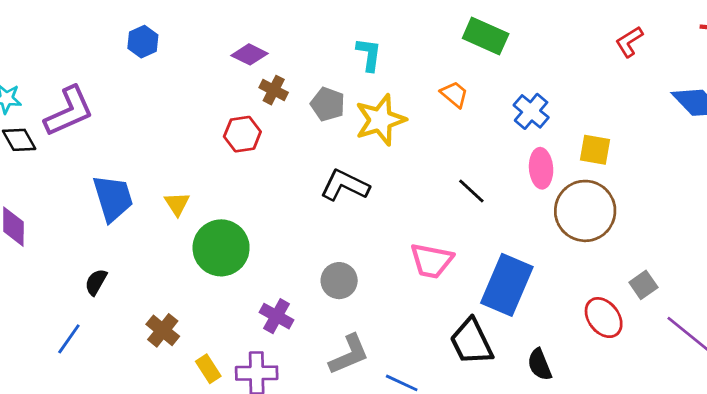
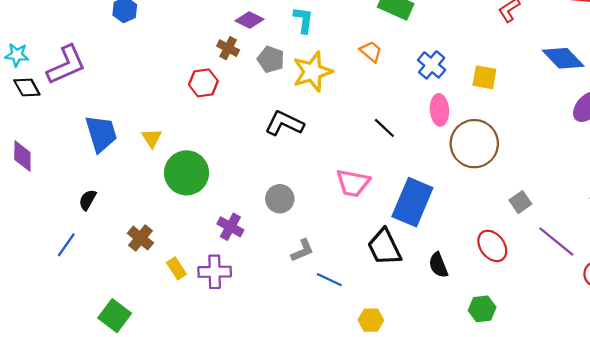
purple diamond: (250, 54) -> (249, 20), moved
yellow square: (595, 150) -> (484, 77), moved
red ellipse: (604, 318) -> (492, 246), moved
gray L-shape: (349, 355) -> (302, 250), moved, size x0.7

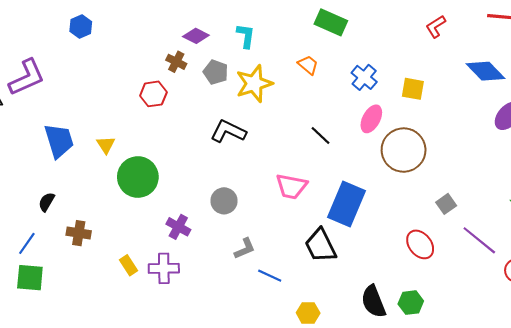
pink ellipse: (439, 110) -> (371, 119), turned 32
brown cross: (140, 238) -> (79, 233), moved, turned -30
black semicircle: (438, 265) -> (373, 302), moved, size x1.4
green square: (115, 316) -> (30, 278), moved, turned -32

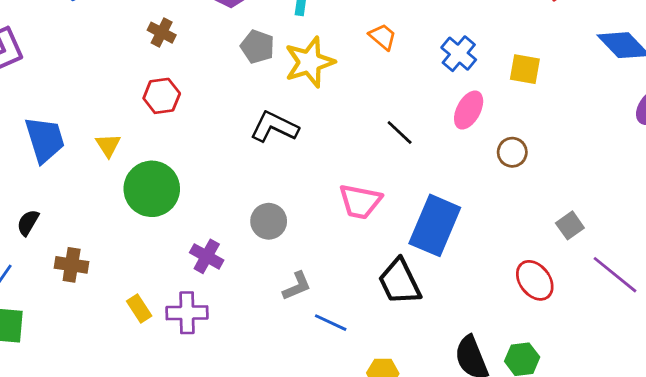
brown cross: (176, 62) -> (162, 33), moved
red hexagon: (153, 94) -> (162, 96), moved
brown circle: (404, 150) -> (512, 152), size x0.5

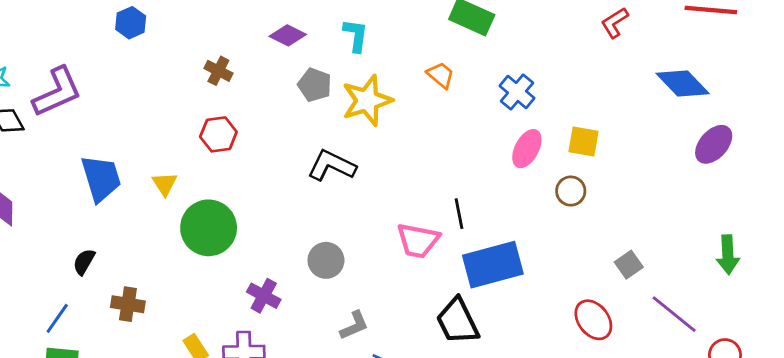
yellow square: (525, 69) -> (583, 142), moved
black line: (400, 133) -> (459, 214), moved, turned 36
blue rectangle: (435, 225) -> (493, 265), turned 52

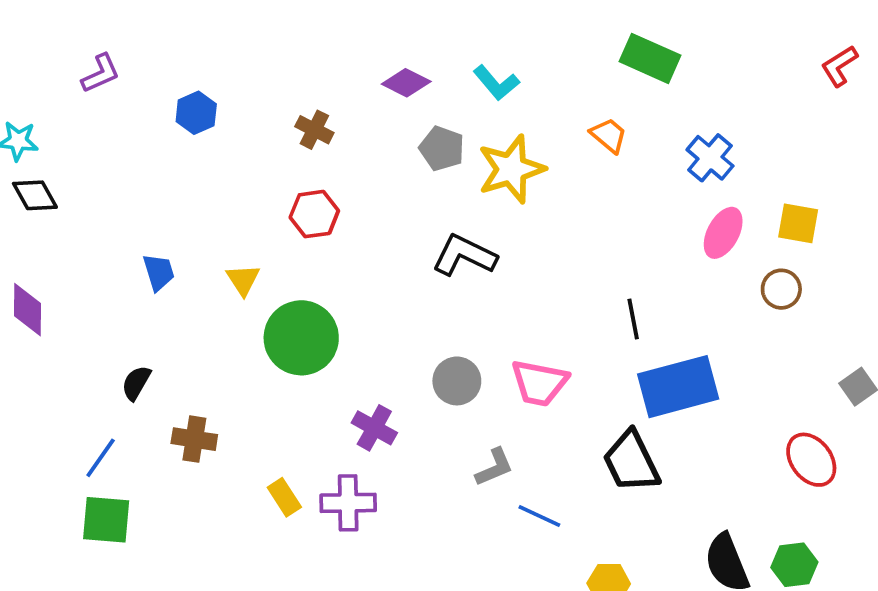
blue hexagon: (131, 23) -> (196, 113), moved
cyan L-shape: (356, 35) -> (496, 83), turned 132
purple L-shape: (57, 92) -> (101, 73), moved, size x0.6
blue trapezoid: (101, 178) -> (159, 272), size x0.6
pink trapezoid: (418, 241) -> (539, 383), moved

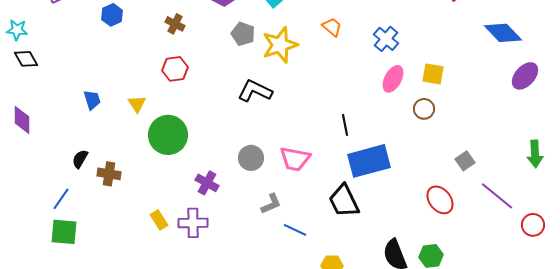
brown cross: (194, 439) -> (109, 174), moved

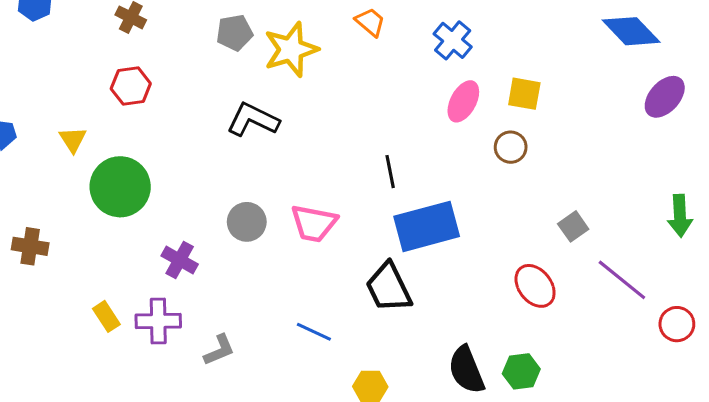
gray pentagon: (243, 34) -> (235, 33), turned -30
gray L-shape: (271, 204) -> (219, 350), moved

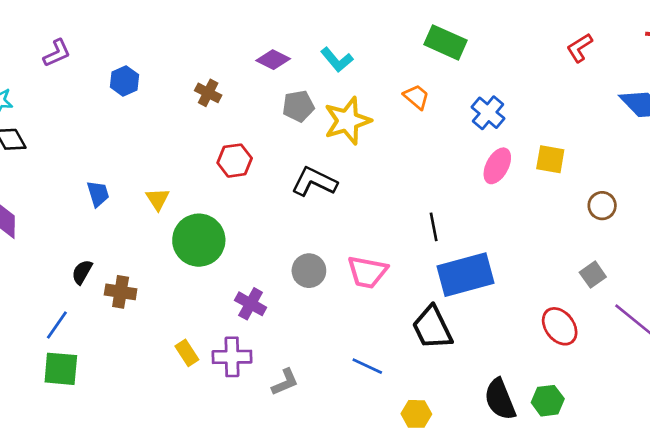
red hexagon: (131, 86) -> (235, 161), moved
brown circle: (511, 147) -> (602, 206), moved

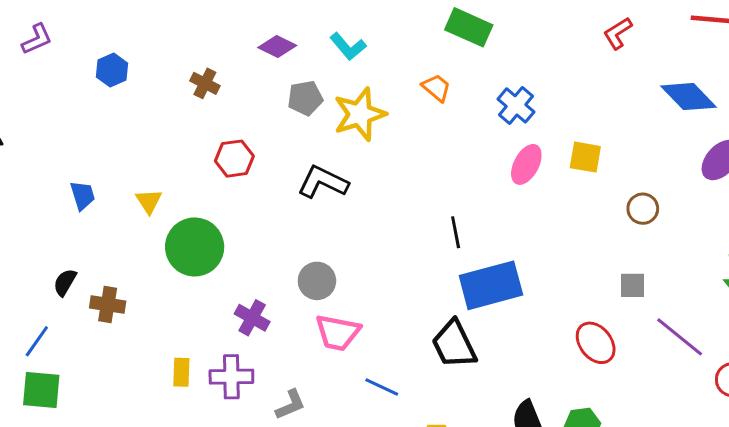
pink trapezoid: (367, 272) -> (338, 332), moved
gray square: (593, 275) -> (632, 285), turned 35
yellow rectangle: (187, 353) -> (181, 372), turned 35

